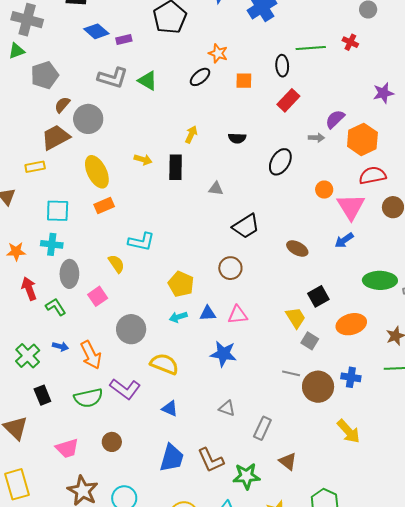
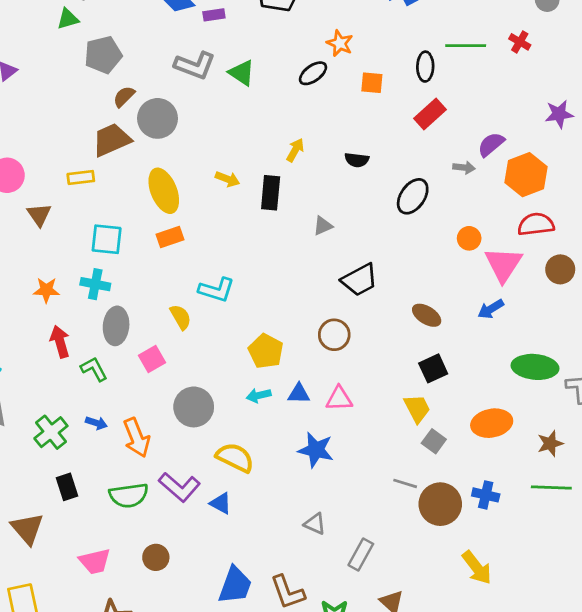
gray triangle: (216, 189) -> (323, 226), turned -35
black square: (318, 296) -> (433, 368), moved
blue triangle: (170, 409) -> (221, 503), moved

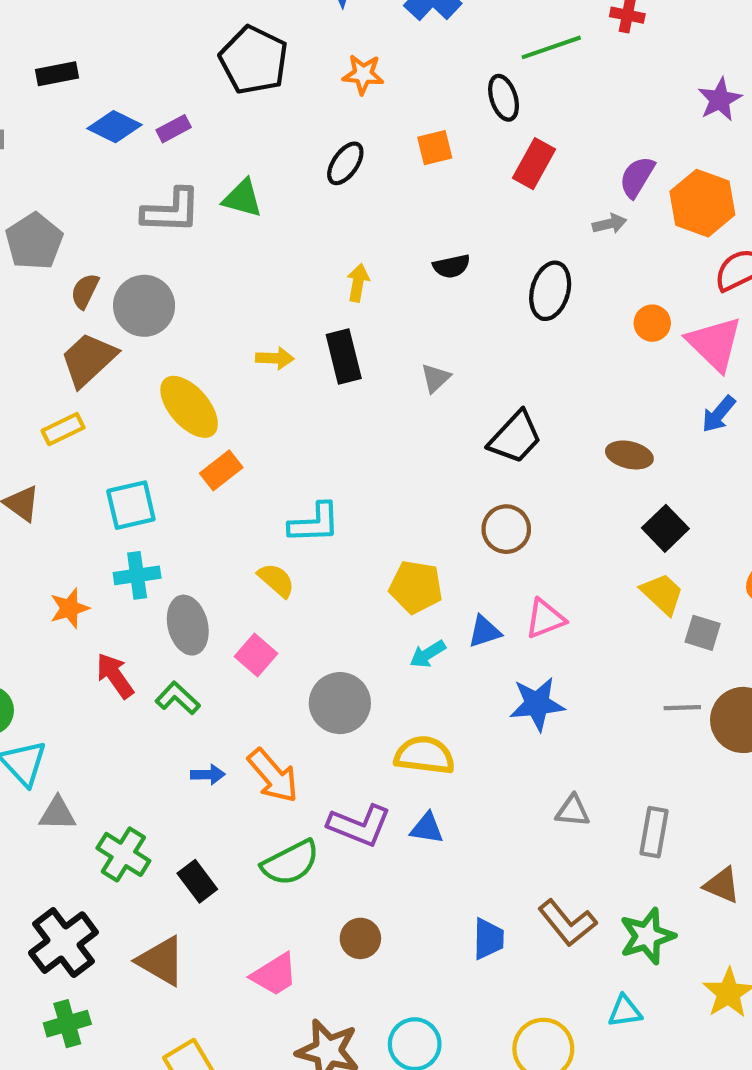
orange star: (340, 43) -> (363, 74), moved
green cross: (51, 432) -> (123, 854), moved
blue trapezoid: (235, 585) -> (488, 939), size x0.7

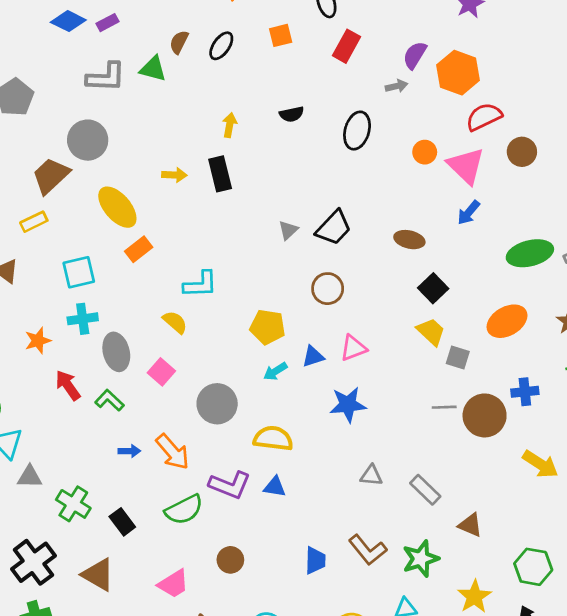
brown semicircle: (85, 291) -> (179, 42), moved
gray triangle: (436, 378) -> (288, 230), moved
gray rectangle: (654, 832) -> (425, 490), turned -56

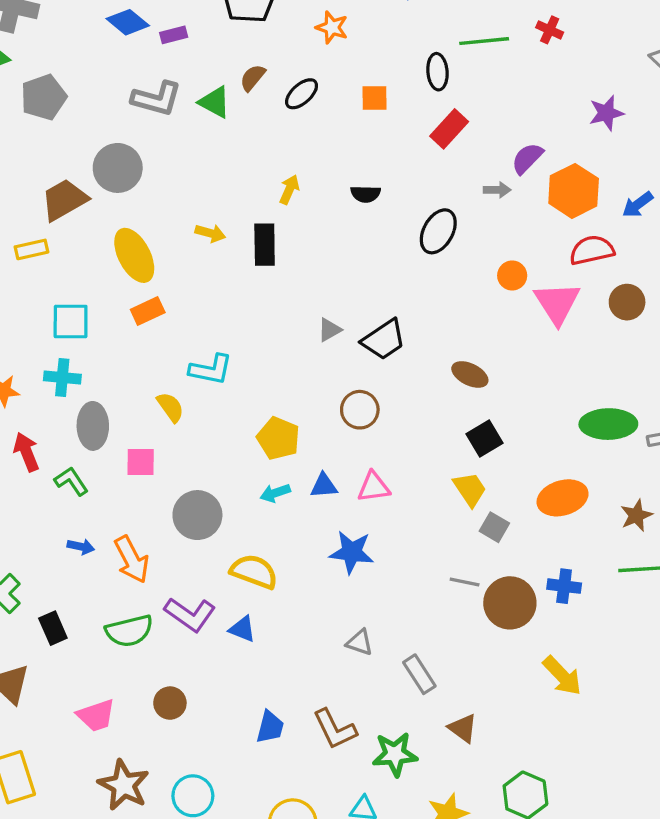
blue arrow: (469, 213) -> (638, 205), moved
pink square: (161, 372) -> (141, 462), turned 36

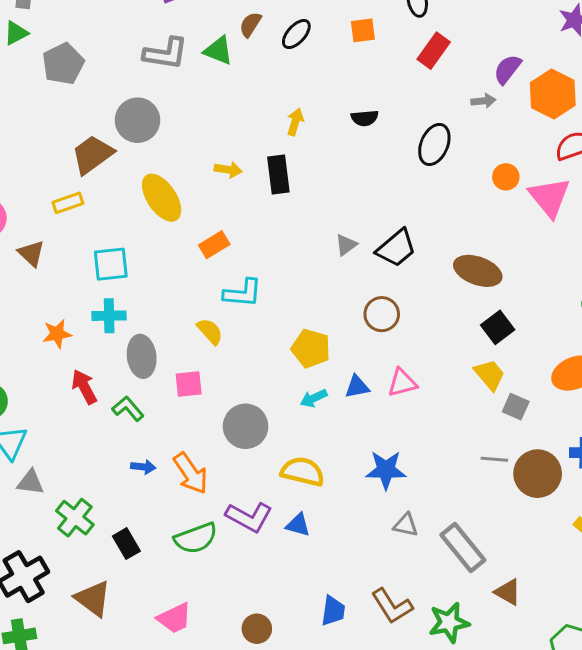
orange rectangle: (148, 311) -> (214, 245), moved
brown ellipse: (470, 374) -> (478, 271), size x1.4
blue star: (352, 552) -> (386, 470), moved
gray rectangle: (419, 674) -> (463, 547), size x1.4
brown circle: (170, 703) -> (257, 629), moved

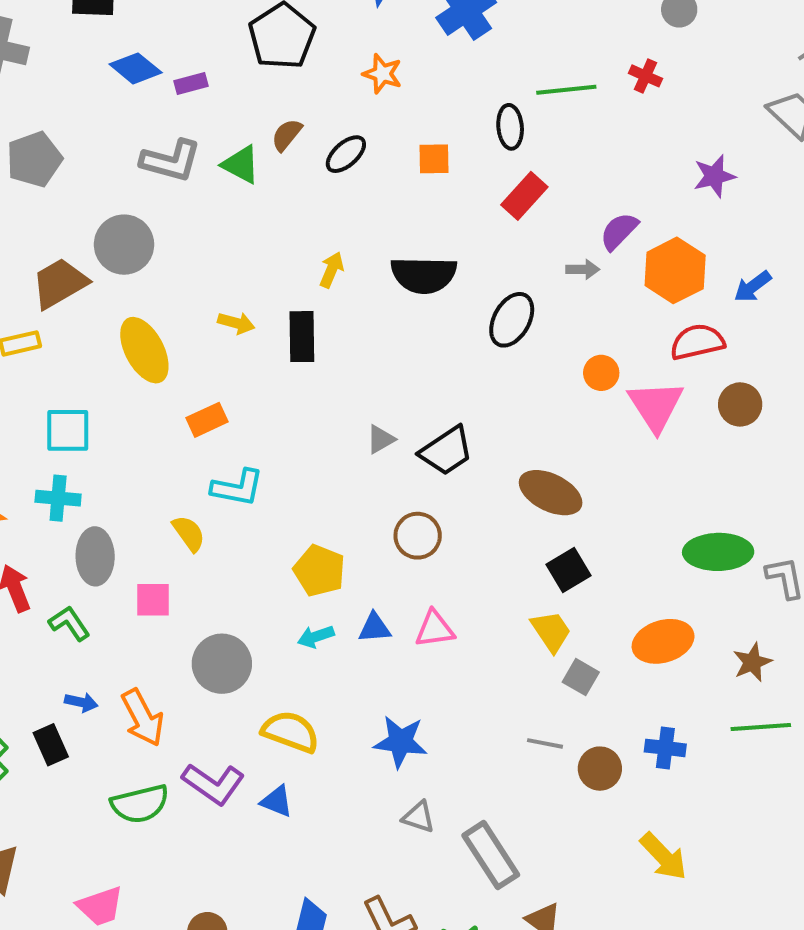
black semicircle: (365, 118) -> (424, 275), size x1.8
brown circle: (538, 474) -> (600, 769), size x0.7
black rectangle: (126, 544) -> (51, 745), moved

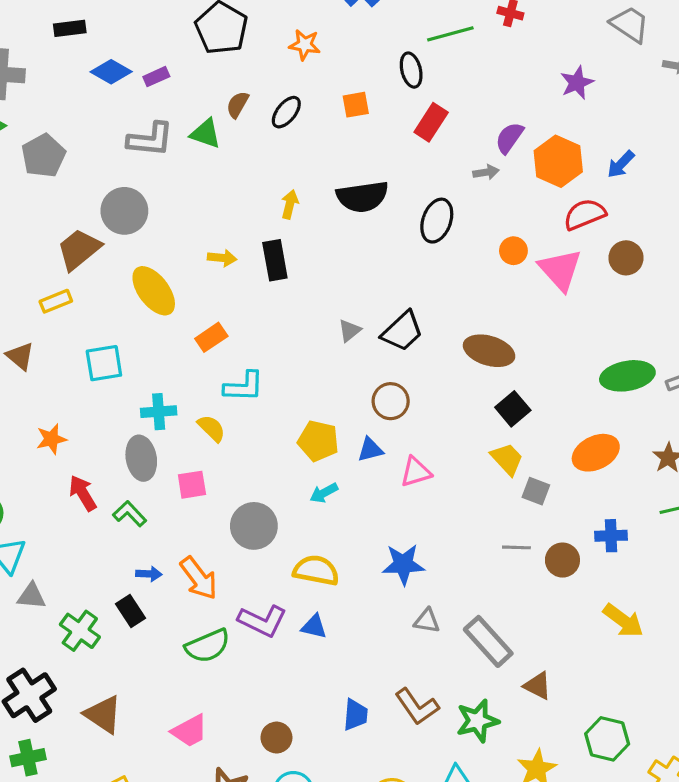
cyan cross: (58, 498) -> (159, 412), moved
blue triangle: (374, 628) -> (370, 450), moved

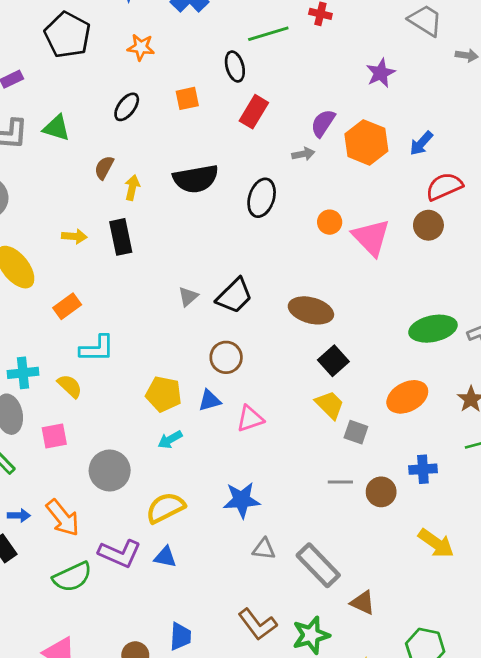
brown semicircle: (238, 105) -> (104, 168), moved
red semicircle: (585, 214) -> (444, 186), moved
yellow semicircle: (316, 570) -> (165, 508), turned -36
blue trapezoid: (355, 715) -> (180, 636), moved

